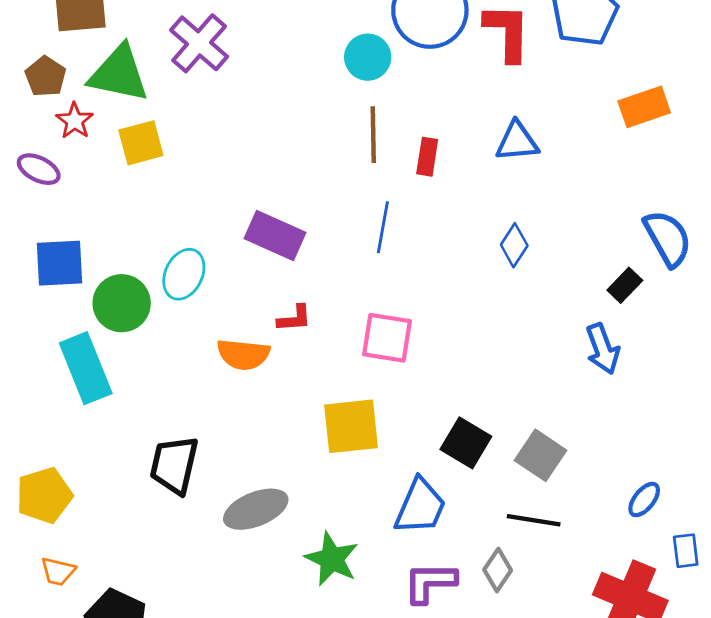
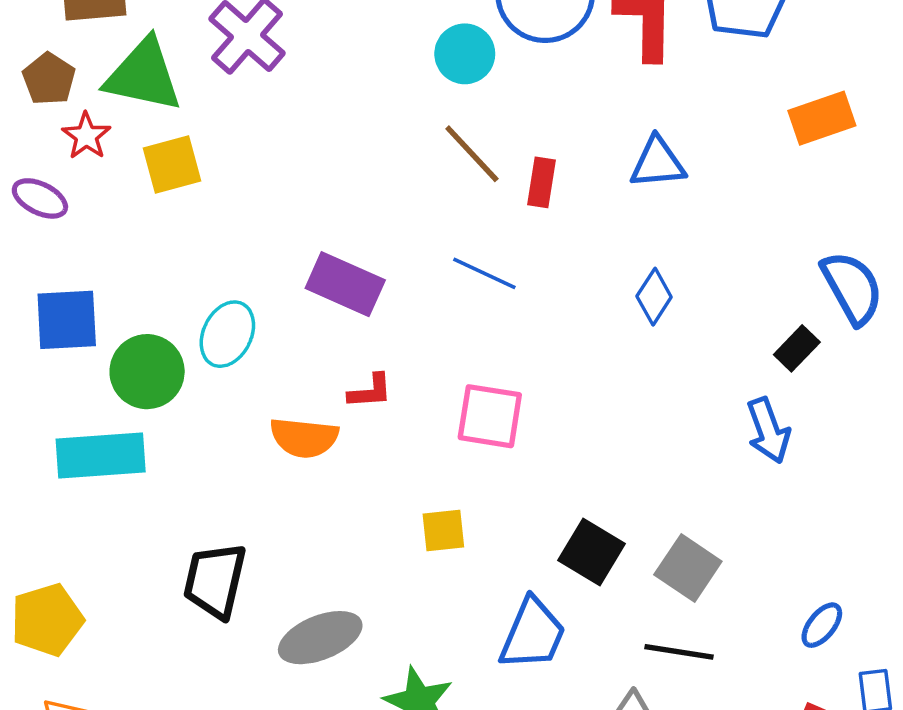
brown line: (373, 135) -> (472, 154), turned -42
blue line: (383, 227) -> (484, 273), turned -75
cyan rectangle: (86, 368) -> (101, 456), turned -72
yellow square: (351, 426) -> (443, 530), size x0.6

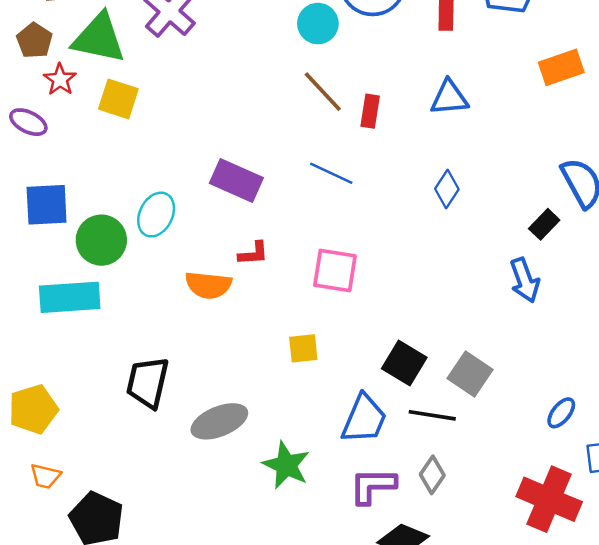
yellow square: (172, 165) -> (118, 99), turned 33
black line: (679, 652) -> (432, 415), moved

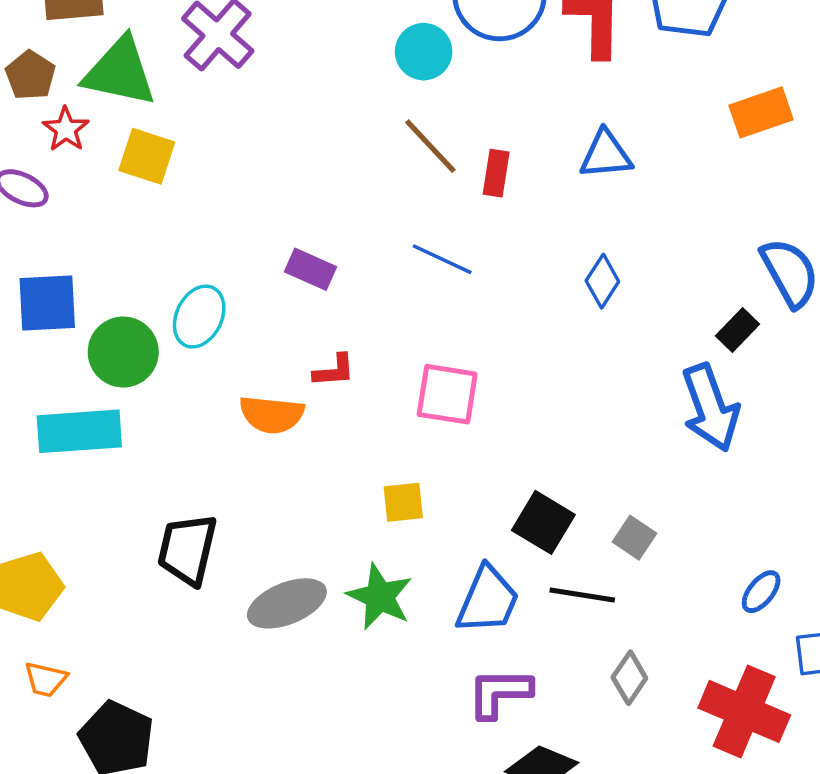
purple rectangle: (236, 180) -> (311, 269), size x0.7
blue arrow: (525, 280) -> (710, 408), size x1.4
gray square: (470, 374) -> (635, 538), size x0.7
green star: (286, 465) -> (380, 597), moved
gray diamond: (432, 475) -> (629, 678), moved

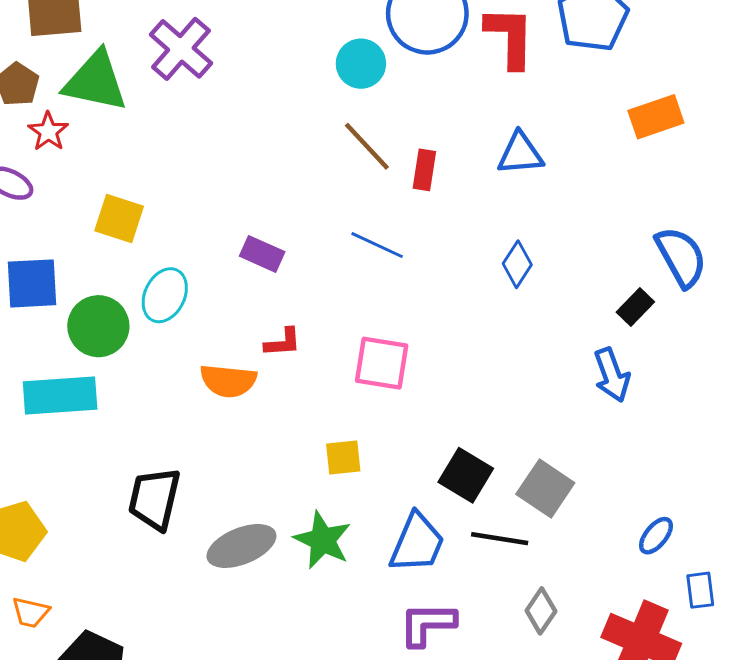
yellow square: (147, 156) -> (119, 219), moved
blue arrow: (710, 408) -> (612, 375), size x0.7
gray square: (635, 538) -> (545, 488), size x1.5

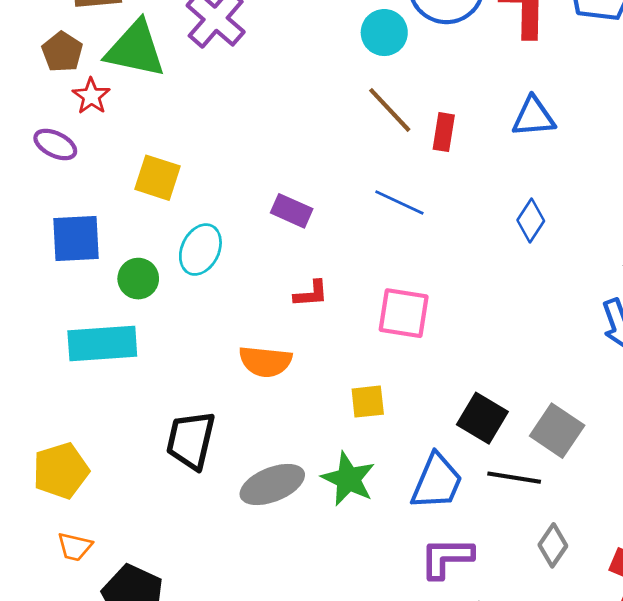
green circle: (98, 326) -> (138, 279), size x0.7
orange semicircle: (228, 381) -> (265, 361), moved

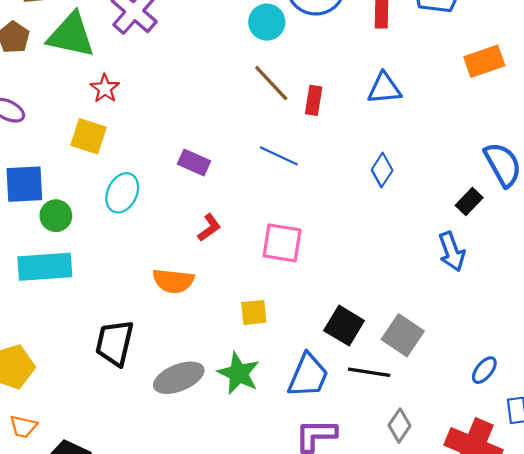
red star: (91, 96) -> (105, 88), moved
green circle: (138, 279) -> (56, 216), moved
red L-shape: (311, 294) -> (209, 228), turned -32

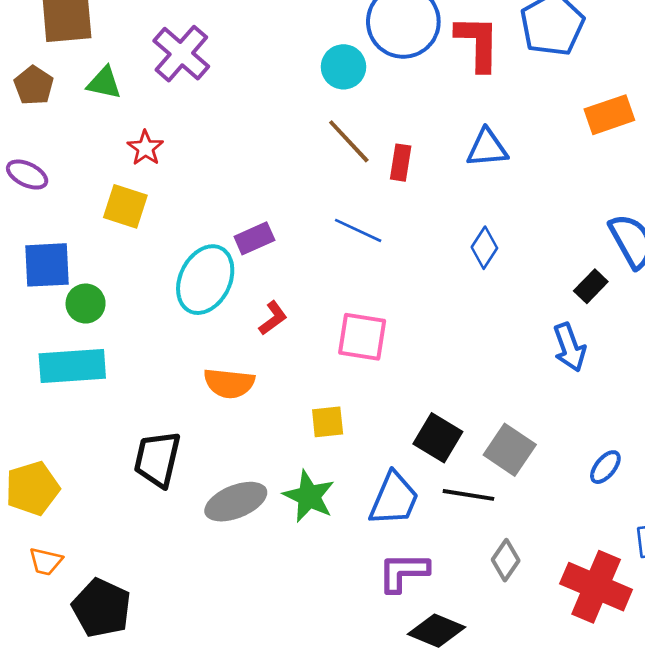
green triangle: (71, 35) -> (104, 83), size x0.6
purple rectangle: (194, 162) -> (254, 238), turned -48
cyan ellipse: (122, 193) -> (205, 280), moved, size x1.4
blue ellipse: (484, 370) -> (605, 467), moved

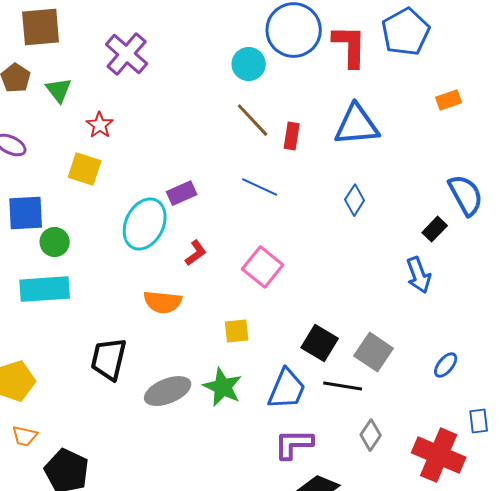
green triangle: (104, 83) -> (59, 90), moved, turned 40
orange rectangle: (609, 115) -> (449, 100), size x0.7
blue triangle: (487, 148) -> (357, 125), size x1.4
pink square: (362, 337) -> (263, 267), turned 30

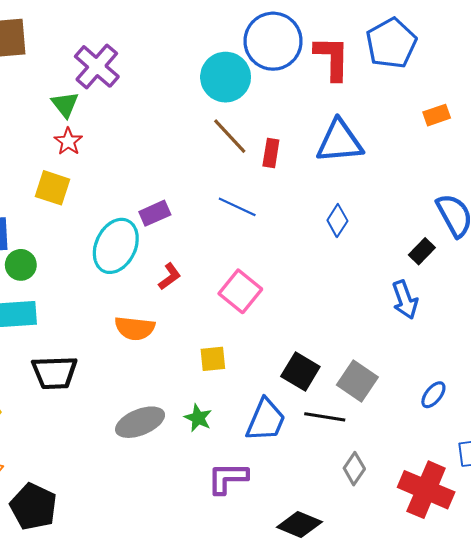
cyan circle: (249, 64) -> (226, 77), size x1.4
green triangle: (59, 90) -> (65, 104), moved
black trapezoid: (109, 359) -> (55, 373), moved, turned -105
green star: (223, 387) -> (198, 418), size x0.7
purple L-shape: (294, 444) -> (228, 478), moved

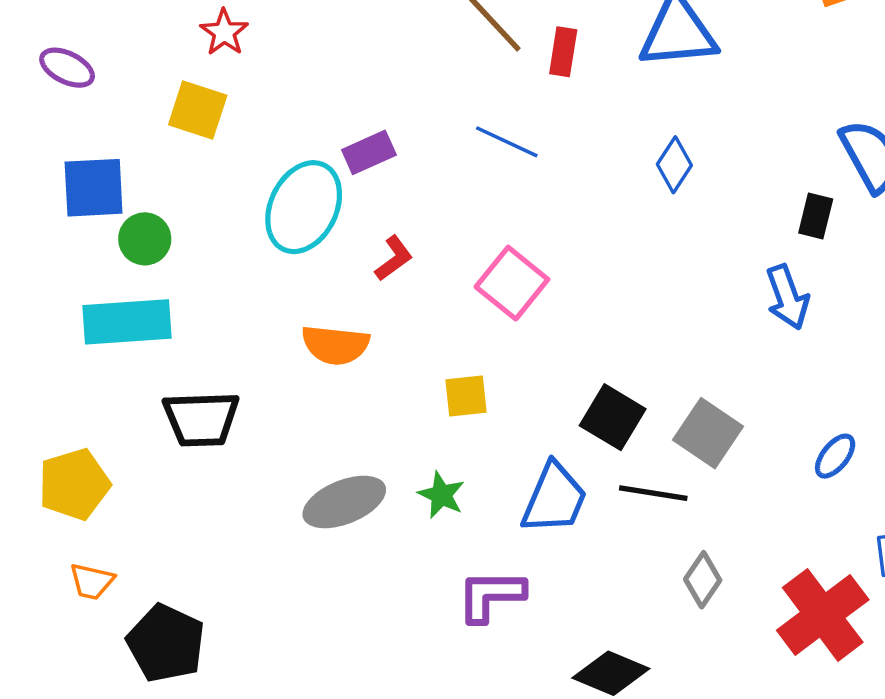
black rectangle: (422, 251) -> (816, 216), turned -30
red cross: (426, 490) -> (823, 615), turned 30

